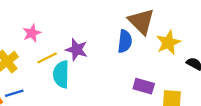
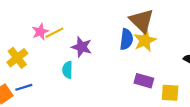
yellow star: (168, 43) -> (145, 40), moved
yellow line: (47, 58) -> (54, 33), moved
cyan semicircle: (61, 74) -> (67, 70), size x0.7

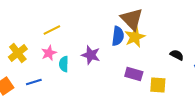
pink star: (40, 32) -> (49, 53), moved
purple star: (82, 47) -> (91, 55), moved
blue line: (24, 87) -> (34, 82), moved

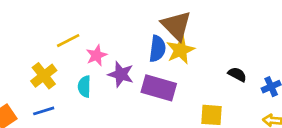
yellow cross: (18, 53) -> (44, 76), moved
pink star: (49, 53) -> (97, 55), moved
purple rectangle: (134, 74) -> (159, 88), moved, size x1.4

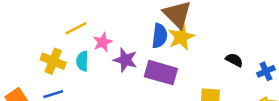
yellow cross: (44, 76) -> (53, 61), turned -30
cyan semicircle: (84, 87) -> (82, 61), moved

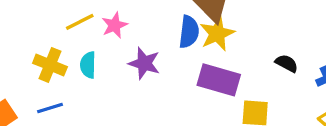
pink star: (103, 42) -> (114, 25), moved
purple rectangle: (161, 73) -> (219, 80), moved

